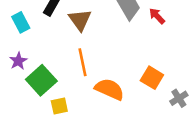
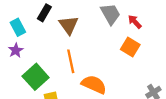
purple star: (18, 61) -> (16, 50), moved
orange square: (152, 78) -> (130, 47), moved

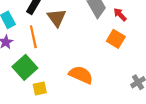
orange line: (71, 61) -> (33, 37), moved

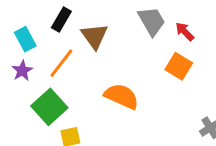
orange line: (33, 37) -> (61, 63), turned 50
orange semicircle: (81, 75) -> (122, 96), moved

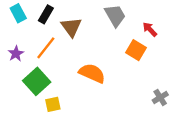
red arrow: (185, 32) -> (150, 29), moved
cyan rectangle: (25, 39) -> (18, 13), moved

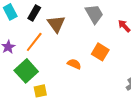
orange square: (136, 50) -> (100, 52), moved
orange semicircle: (92, 73) -> (74, 64), size x0.6

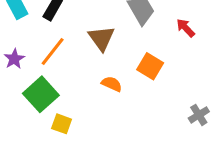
brown triangle: (56, 24) -> (101, 38), moved
yellow square: (40, 91) -> (62, 124), turned 32

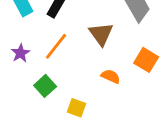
green square: (41, 94) -> (45, 86), size x0.7
yellow square: (62, 124) -> (76, 108), moved

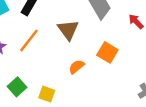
orange semicircle: (111, 76) -> (76, 67), turned -63
green square: (45, 86) -> (17, 87), moved

